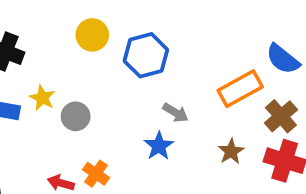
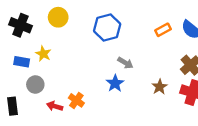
yellow circle: (92, 35) -> (58, 17), moved
orange rectangle: (240, 89) -> (163, 30), moved, size x0.6
gray circle: (76, 116) -> (35, 84), moved

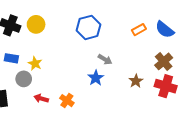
yellow circle: (58, 17) -> (36, 24), moved
yellow star: (43, 54) -> (35, 63), moved
orange cross: (76, 100) -> (67, 101), moved

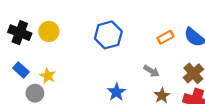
blue rectangle: (11, 58) -> (21, 70), turned 32
gray arrow: (105, 59) -> (151, 71), moved

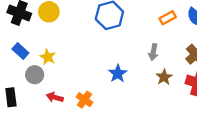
gray arrow: (151, 71) -> (153, 52), turned 70

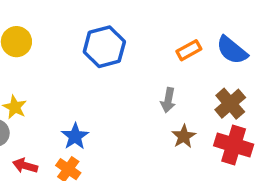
blue star: (118, 74) -> (75, 136), moved

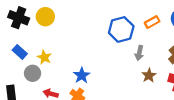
blue hexagon: (104, 47) -> (121, 29), moved

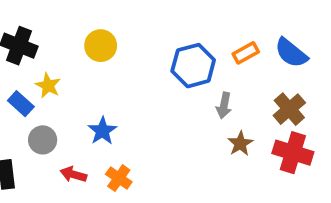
yellow circle: (45, 17) -> (101, 46), moved
yellow star: (44, 57) -> (48, 86), moved
blue star: (82, 75) -> (102, 131), moved

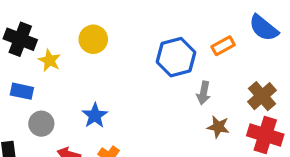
blue semicircle: (291, 53) -> (264, 28), moved
yellow star: (48, 86) -> (49, 60), moved
blue rectangle: (21, 104) -> (22, 91), turned -30
brown star: (240, 144) -> (218, 127), turned -30

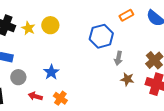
orange rectangle: (223, 46) -> (126, 15), moved
yellow star: (49, 60) -> (28, 28), moved

